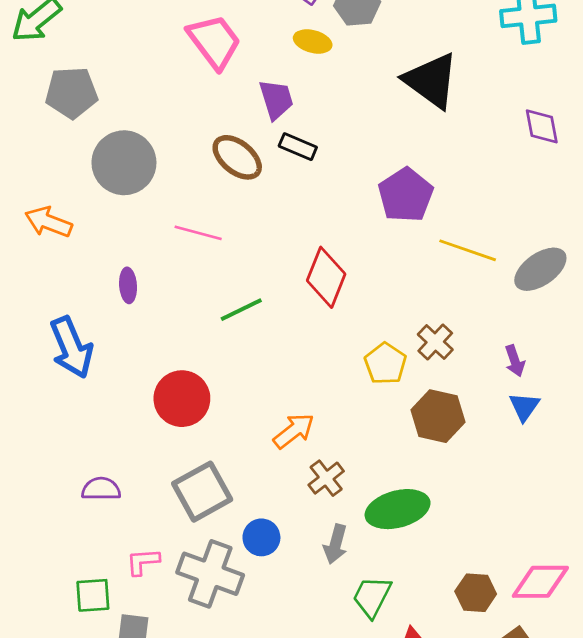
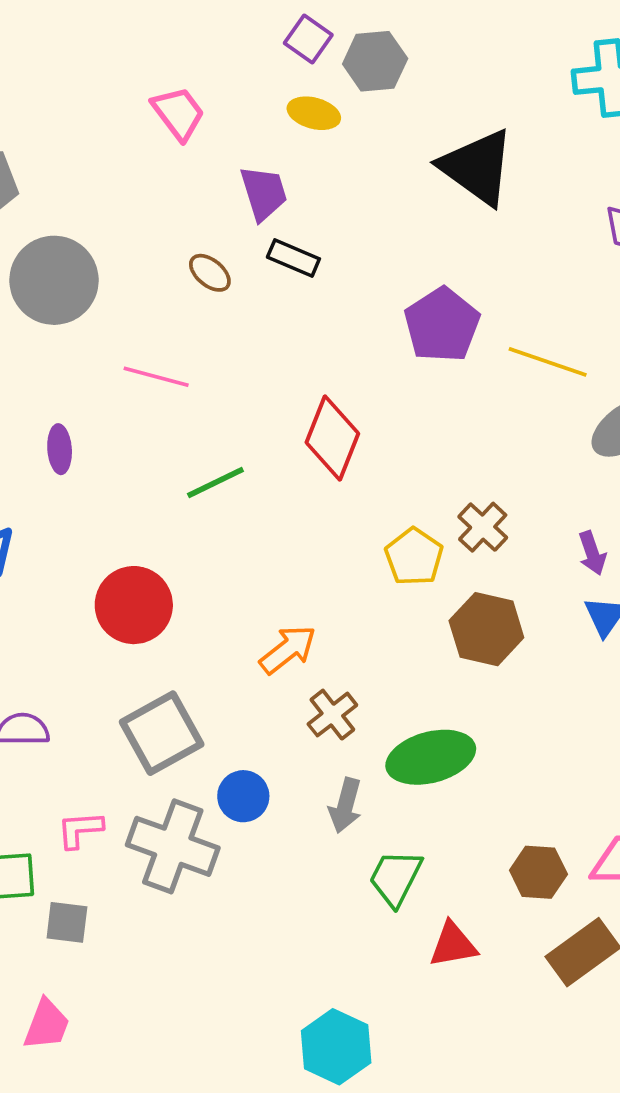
pink trapezoid: (214, 41) -> (178, 113), size x0.7
brown ellipse: (237, 157) -> (210, 273), size x0.6
yellow line: (468, 250) -> (548, 362), moved

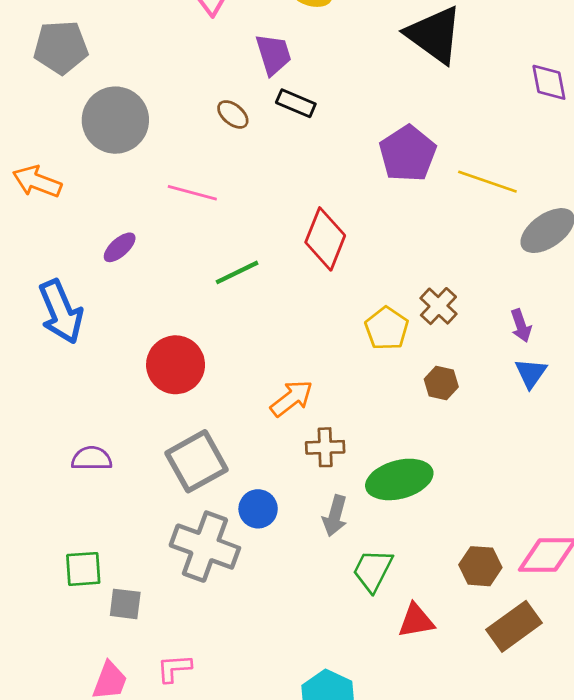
purple ellipse: (60, 449) -> (120, 247), turned 52
brown hexagon: (486, 629) -> (441, 383), size x0.6
brown cross: (332, 715) -> (325, 447), turned 36
pink L-shape: (80, 830) -> (174, 668), moved

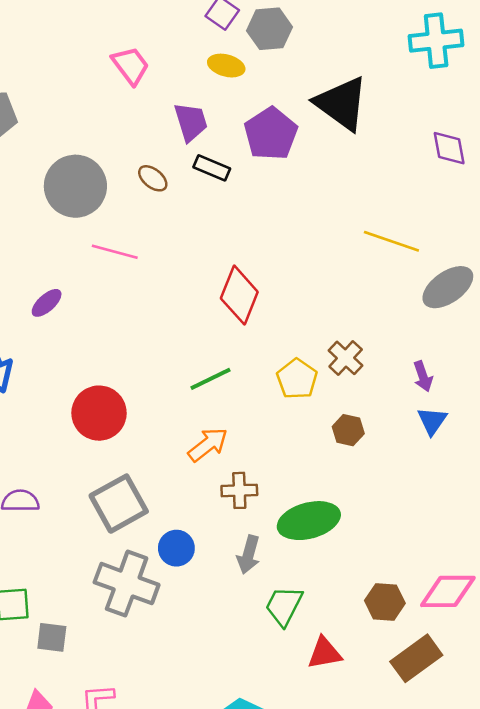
gray circle: (115, 120) -> (75, 186), moved
purple pentagon: (408, 154) -> (271, 134), moved
green line: (237, 272) -> (210, 379), moved

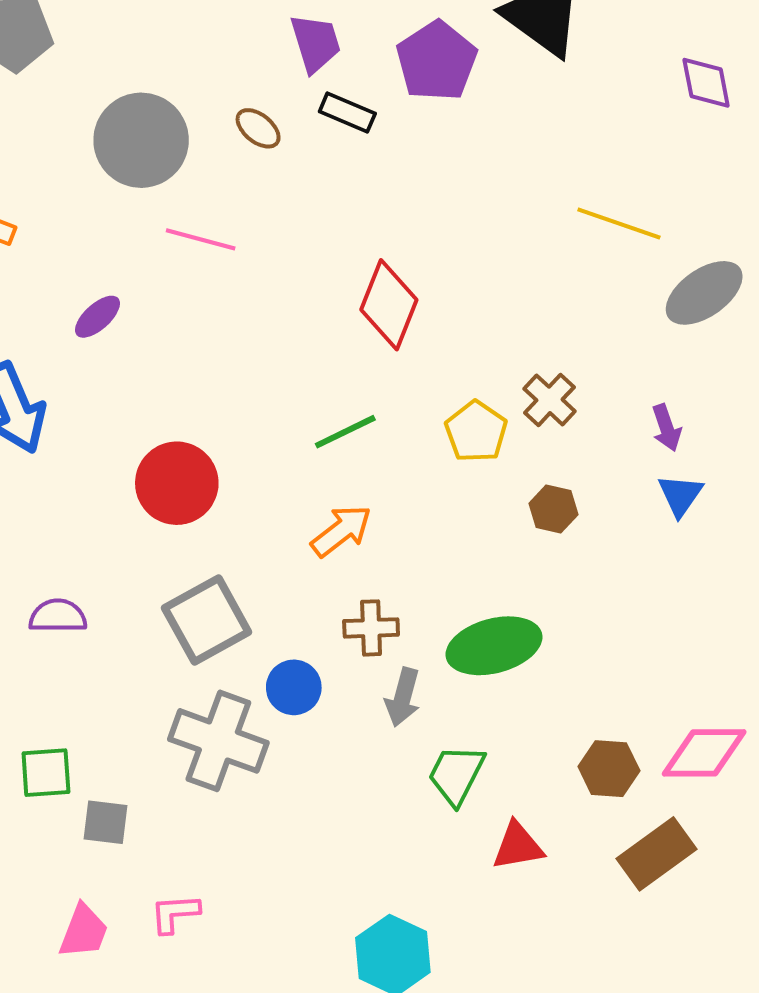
brown cross: (239, 490) -> (371, 628), moved

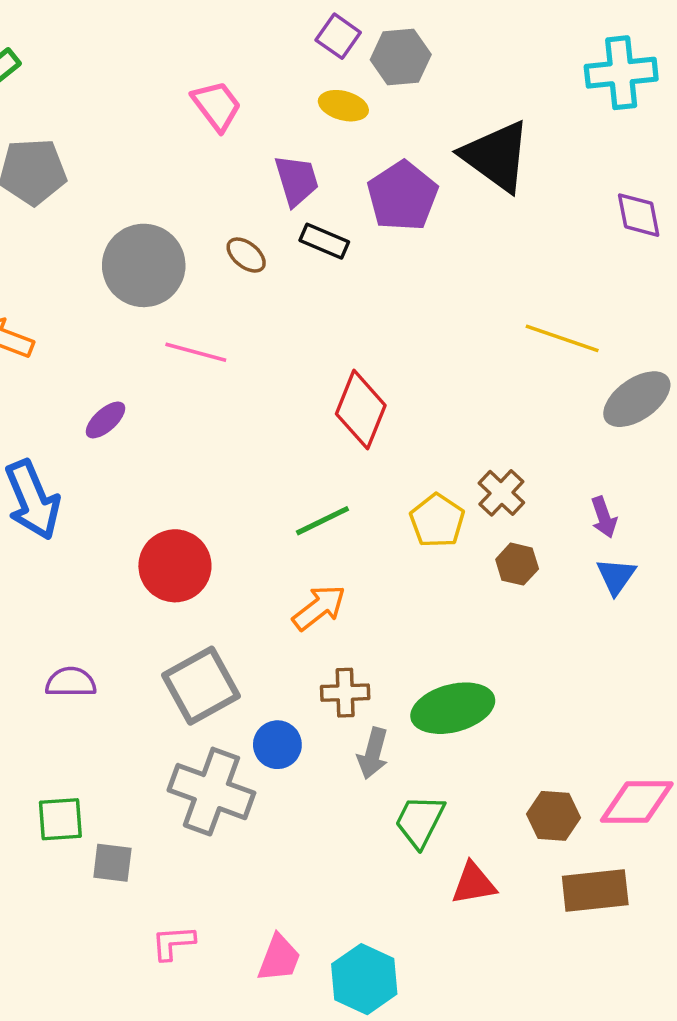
brown hexagon: (553, 509) -> (517, 564), moved
brown rectangle: (657, 854) -> (595, 891), turned 30
pink trapezoid: (84, 931) -> (279, 958), moved

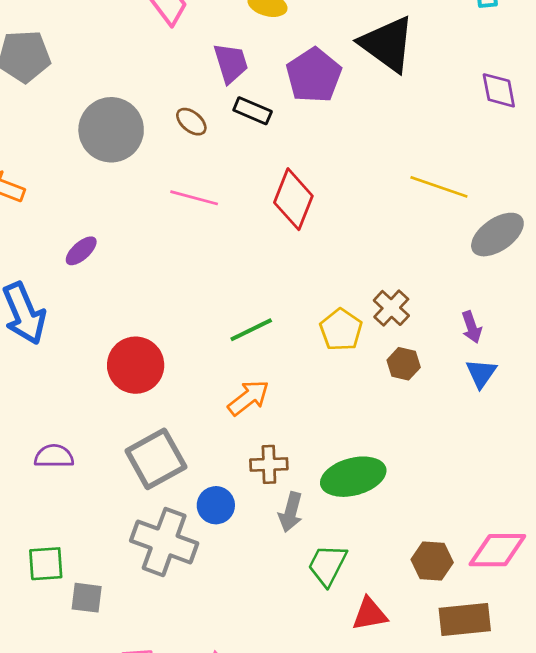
pink line: (196, 352) -> (194, 198), moved
red diamond: (361, 410) -> (293, 199), moved

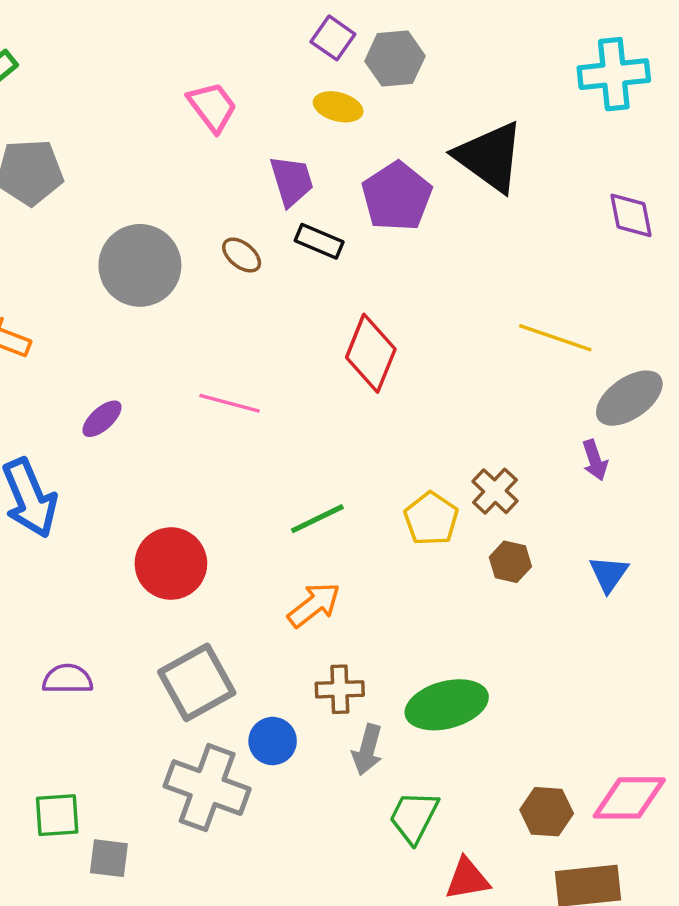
pink line: (194, 198) -> (230, 403), moved
purple arrow: (472, 327) -> (595, 460), moved

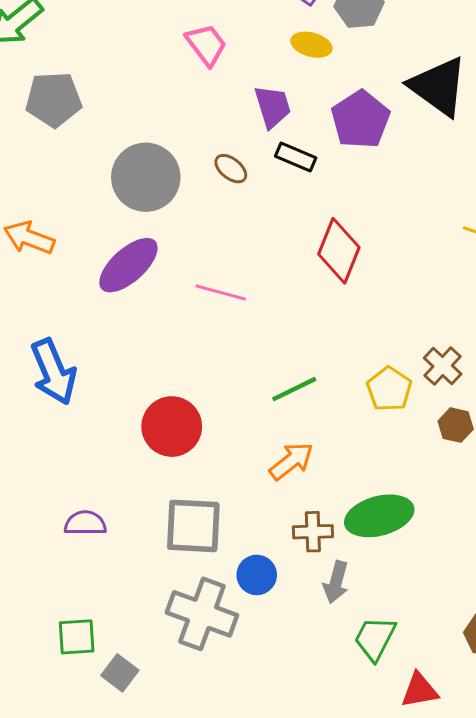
purple ellipse: (102, 419) -> (128, 265), moved, size x1.8
gray square: (197, 682) -> (193, 526), turned 32
green ellipse: (447, 705) -> (379, 516), moved
gray square: (109, 858) -> (120, 673), turned 30

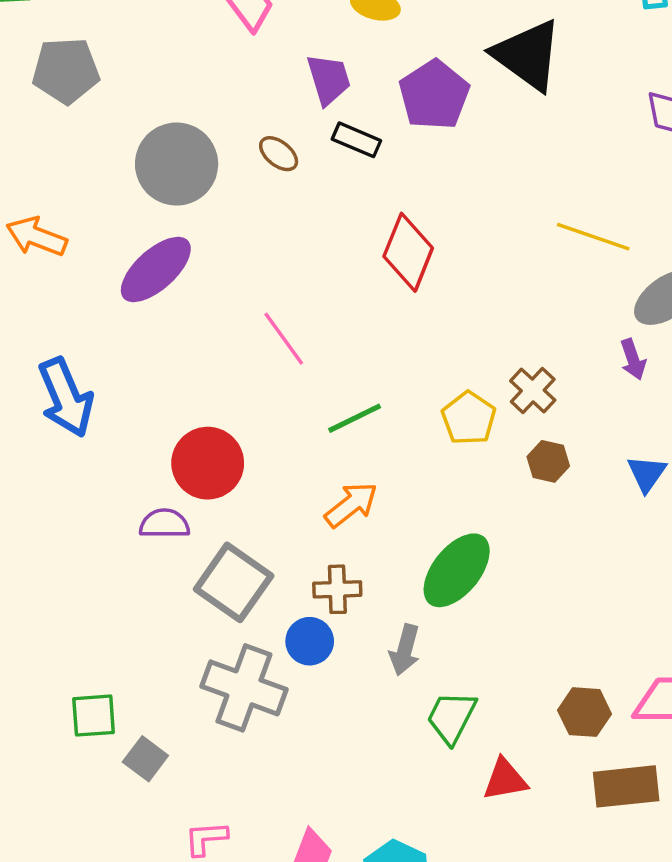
pink line: (221, 293) -> (284, 339), moved, turned 39
green ellipse: (379, 516) -> (457, 570), turned -36
purple semicircle: (85, 523) -> (164, 524), moved
gray square: (193, 526) -> (234, 582), turned 32
brown cross: (313, 532) -> (337, 589), moved

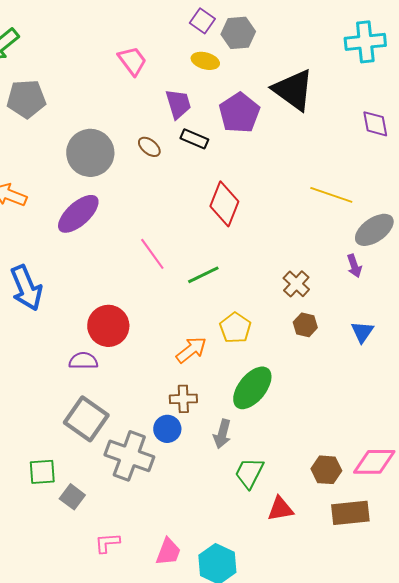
green line: (355, 418) -> (203, 275), moved
yellow pentagon: (469, 418) -> (235, 328), moved
gray square: (234, 582) -> (86, 419), moved

